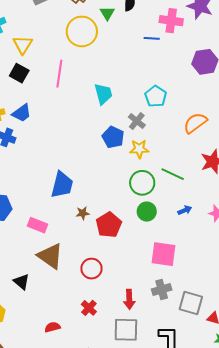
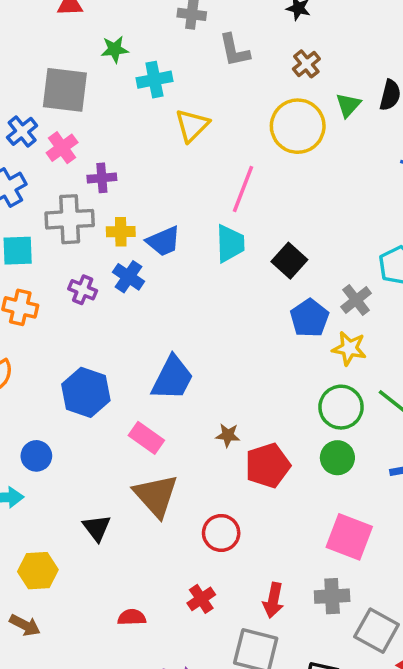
black square: (19, 73) -> (289, 261), moved
cyan trapezoid: (103, 94) -> (230, 244), moved
blue trapezoid: (62, 185) -> (172, 378), moved

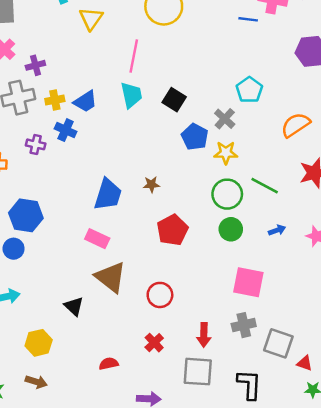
blue hexagon: (86, 392) -> (26, 215), moved
brown star: (228, 435) -> (151, 184), moved
blue circle: (36, 456) -> (14, 249), moved
red pentagon: (268, 466) -> (172, 230), moved

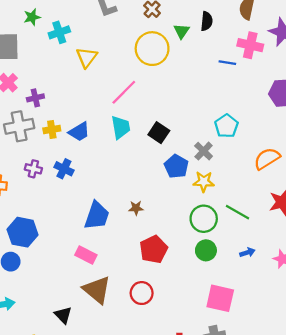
pink line: (134, 56) -> (124, 92), turned 32
blue cross: (66, 130) -> (64, 169), moved
red circle: (160, 295) -> (142, 293), moved

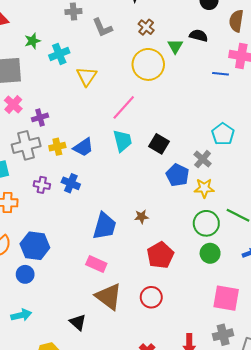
black semicircle: (207, 21) -> (199, 36), turned -78

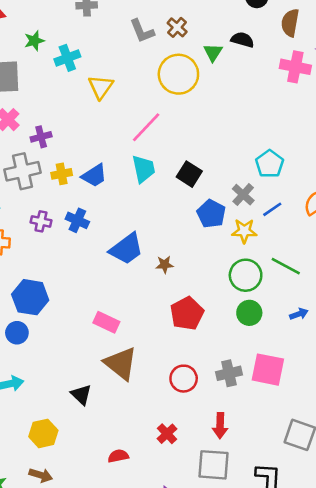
gray L-shape: (102, 28) -> (142, 31), moved
blue line: (221, 74) -> (272, 209), moved, turned -42
blue trapezoid: (105, 226) -> (126, 249), moved, turned 36
red circle: (151, 297) -> (184, 379), moved
gray cross: (223, 335) -> (229, 373), moved

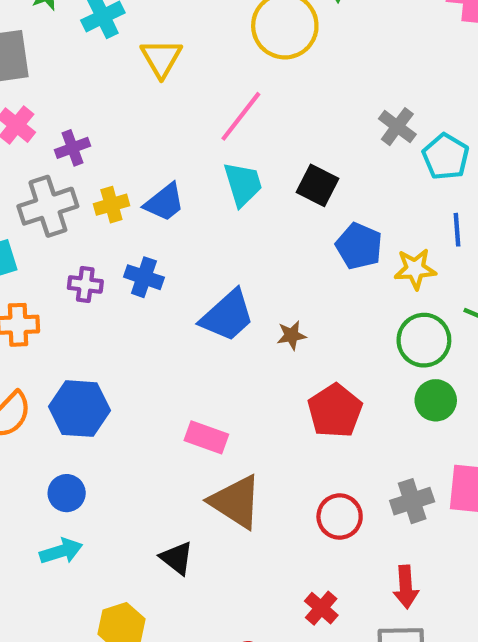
gray cross: (243, 195) -> (397, 127), moved
blue line: (272, 209) -> (457, 230), turned -54
blue circle: (17, 333) -> (67, 493), moved

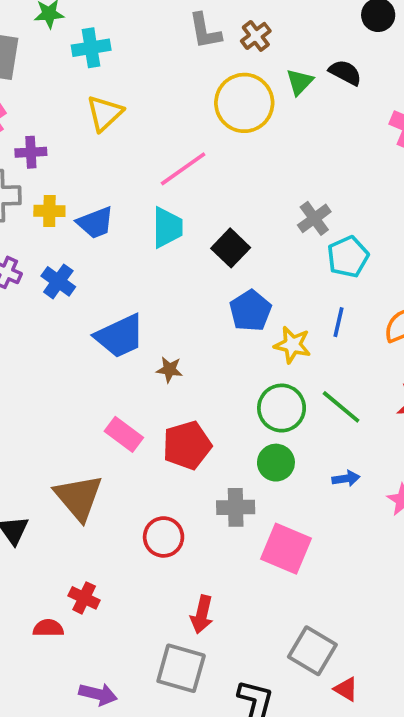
yellow triangle: (161, 58) -> (105, 113), moved
pink rectangle: (206, 437) -> (124, 434), moved
gray cross: (412, 501) -> (236, 507), moved
red cross: (321, 608) -> (84, 598), moved, turned -32

